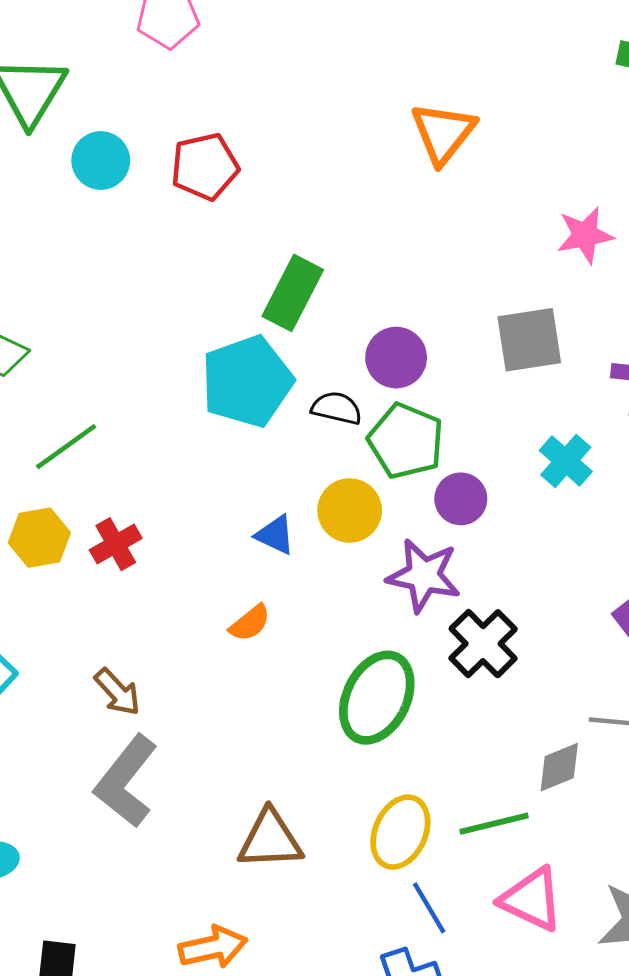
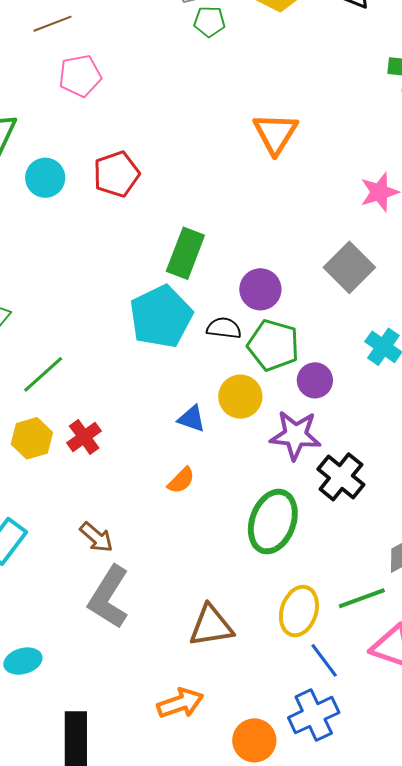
gray square: (529, 340) -> (349, 267), turned -30

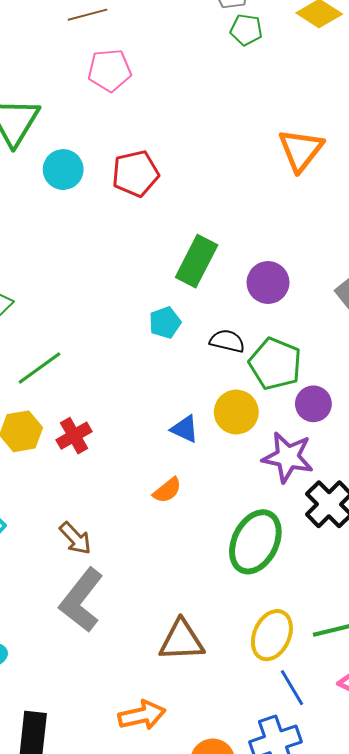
purple circle: (260, 289) -> (268, 283), moved
cyan pentagon: (161, 317) -> (165, 323), size x0.5

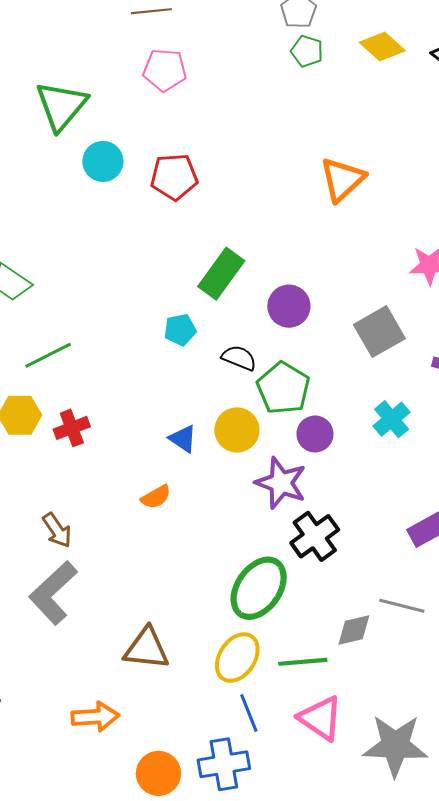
green ellipse: (255, 542) -> (259, 588), moved

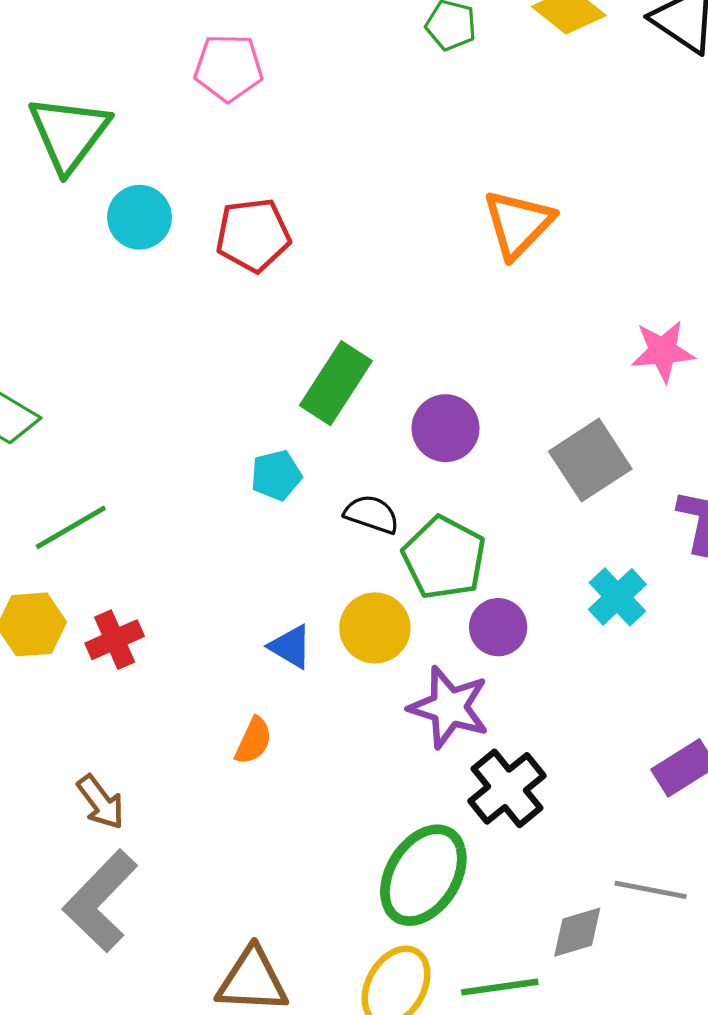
orange semicircle: (156, 497) -> (253, 741), turned -32

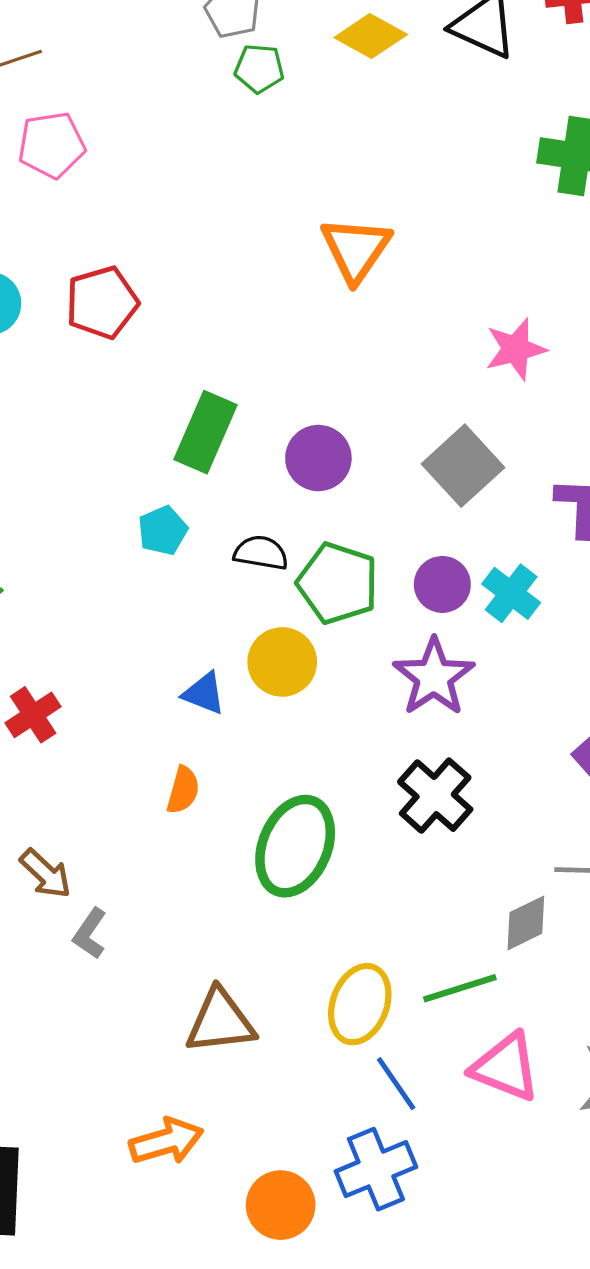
purple circle: (498, 627) -> (442, 584), moved
purple star: (449, 707) -> (434, 677), moved, turned 30
green ellipse: (423, 875) -> (295, 846), moved
gray L-shape: (100, 901) -> (90, 934), moved, size x0.5

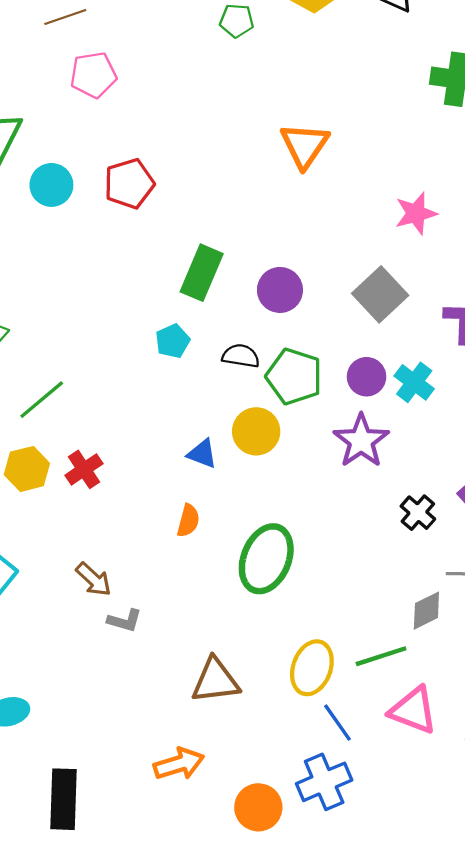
black cross: (435, 796) -> (418, 513), moved, size x0.7
gray L-shape: (90, 934) -> (125, 621), turned -108

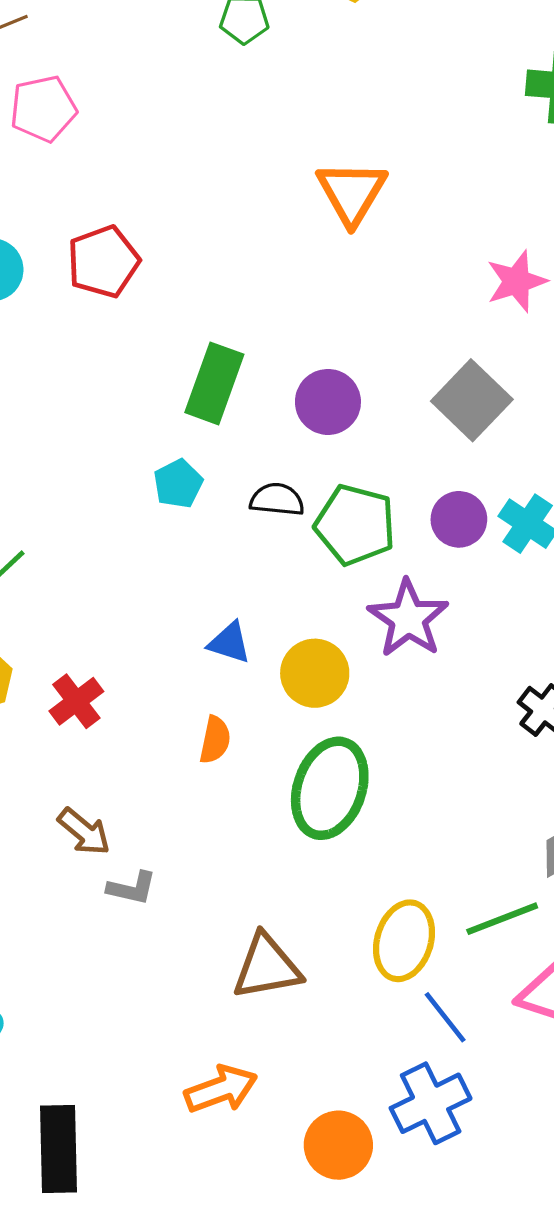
yellow circle: (256, 431) -> (315, 673), moved
purple star: (361, 441) -> (408, 619), moved
red cross: (84, 469) -> (76, 701), moved

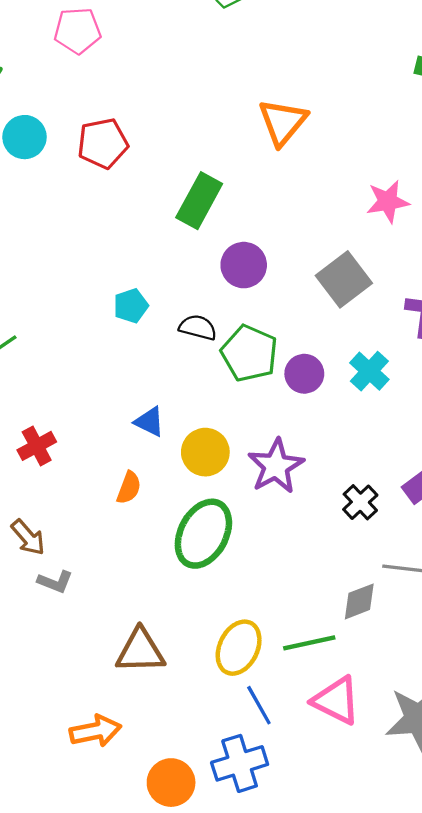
green rectangle: (214, 383) -> (199, 201), moved
purple circle: (459, 519) -> (304, 374), moved
purple star: (408, 619) -> (276, 466), moved

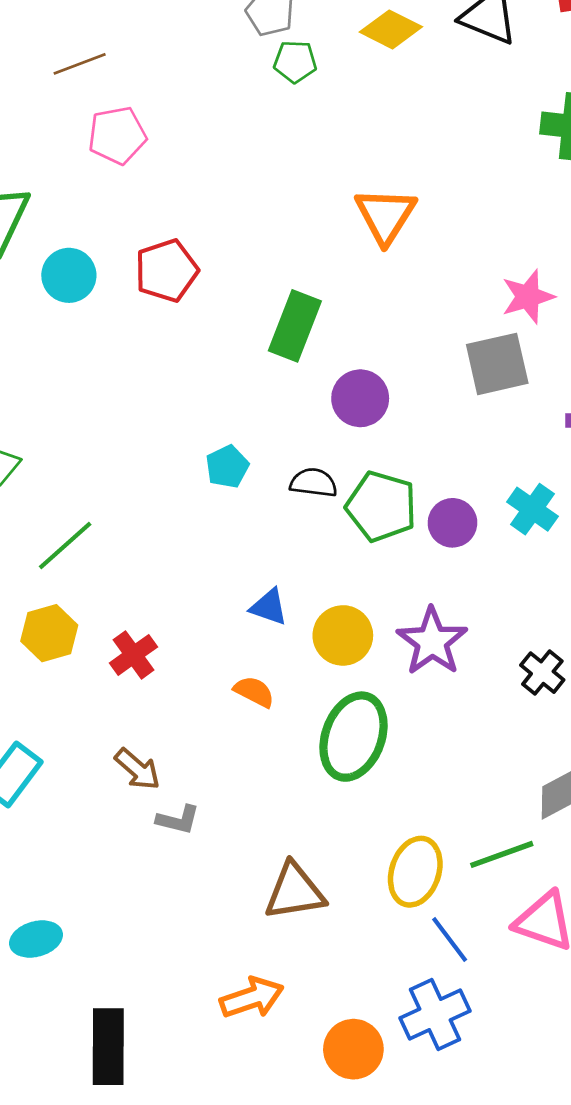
gray square: (344, 279) -> (497, 364), moved, turned 32
orange semicircle: (129, 488) -> (254, 692), turned -76

